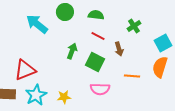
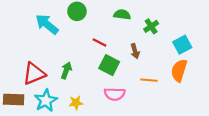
green semicircle: (96, 15) -> (122, 15), moved
red line: (98, 36) -> (100, 43), moved
green arrow: (72, 51) -> (66, 70), moved

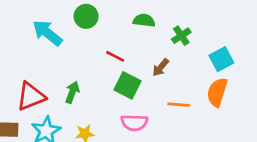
brown arrow: (135, 51) -> (161, 67), turned 56

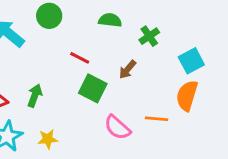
orange line: (179, 105) -> (157, 119), moved
pink semicircle: (134, 123) -> (117, 127), moved, turned 40

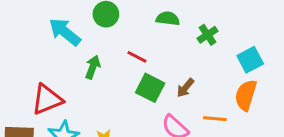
brown arrow: (128, 69) -> (185, 88), moved
green arrow: (35, 96) -> (93, 67), moved

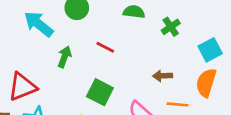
green square: (150, 88) -> (100, 92), moved
brown arrow: (185, 88) -> (163, 76), moved, turned 48

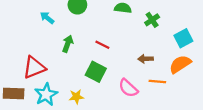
cyan arrow: (39, 24) -> (47, 18), size x0.6
red line: (105, 47) -> (102, 45), moved
orange semicircle: (206, 83) -> (180, 64), turned 40

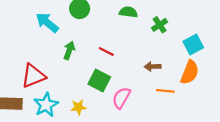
cyan arrow: (47, 18) -> (47, 23), size x1.5
orange semicircle: (180, 64) -> (190, 72), turned 145
pink semicircle: (128, 88) -> (121, 98), moved, turned 78

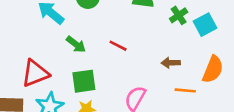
cyan square: (193, 45) -> (205, 25), moved
green arrow: (69, 50) -> (76, 44), turned 108
green square: (99, 80) -> (84, 81), moved, turned -35

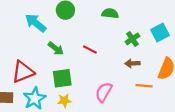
green cross: (179, 15) -> (132, 39), moved

